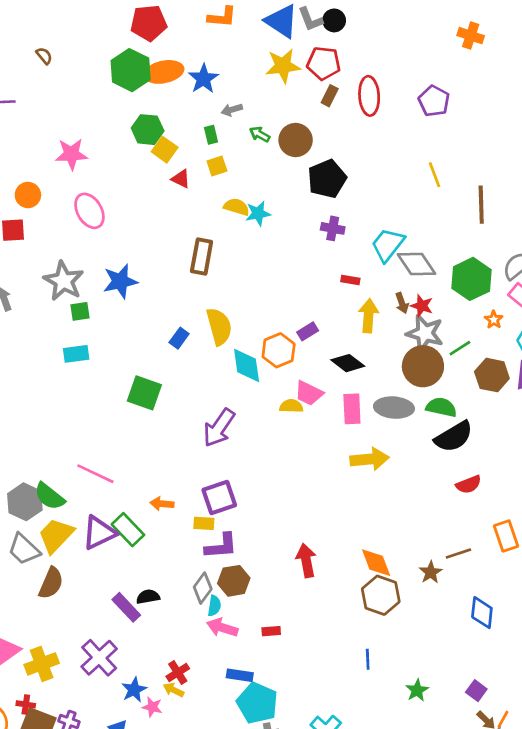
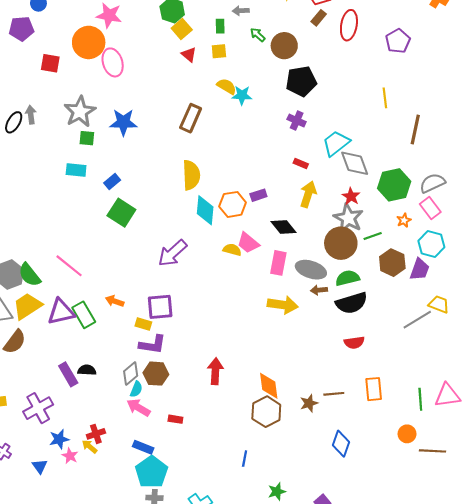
orange circle: (28, 195) -> (89, 42), moved, size x1.6
brown arrow: (402, 303) -> (319, 290), moved, turned 91
blue rectangle: (179, 338) -> (112, 181), moved
green semicircle: (441, 407) -> (347, 278), turned -40

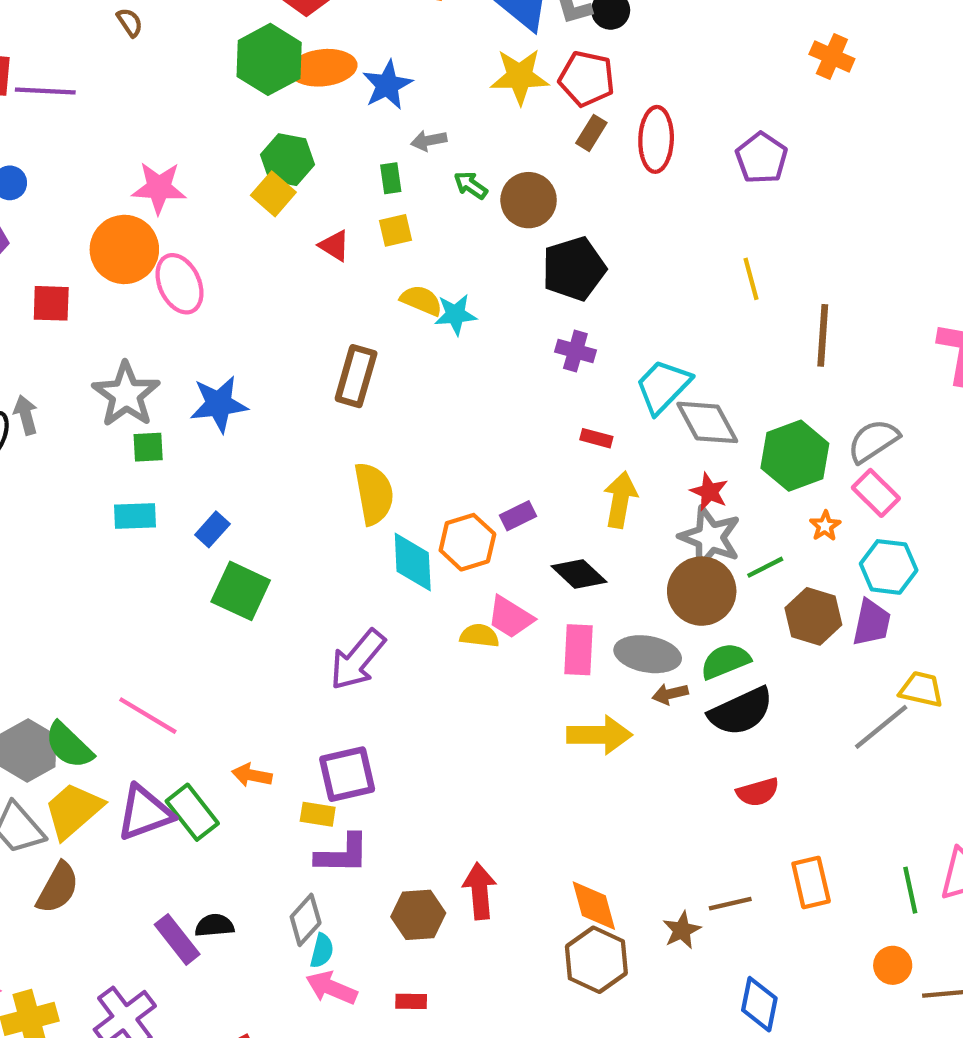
yellow square: (182, 29) -> (273, 194), moved
brown hexagon: (156, 374) -> (418, 915), moved

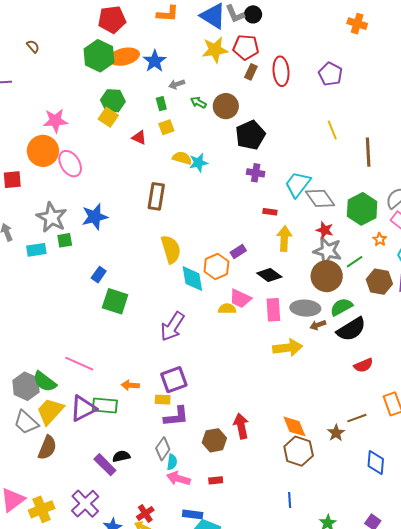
cyan rectangle: (135, 516) -> (36, 250), moved
green rectangle: (192, 812) -> (105, 406), turned -40

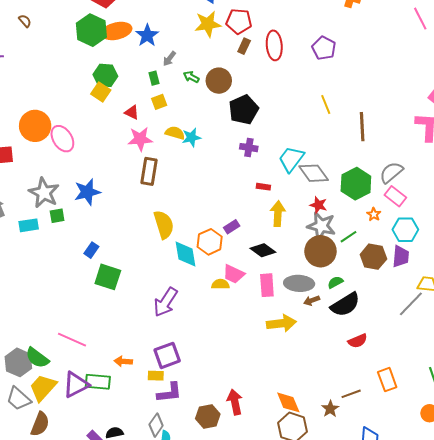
gray arrow: (177, 84) -> (169, 59), turned -35
pink star: (55, 121) -> (140, 139), moved
green semicircle: (341, 307) -> (335, 282), size x0.7

